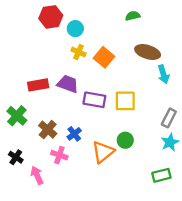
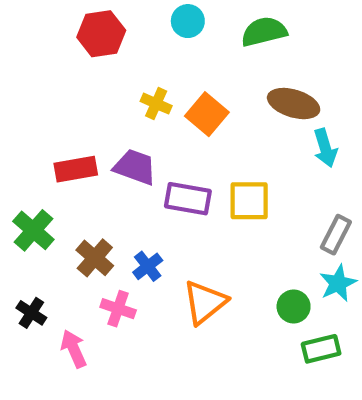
green semicircle: (133, 16) -> (264, 32), size x1.5
cyan circle: (75, 29) -> (188, 21), moved
green circle: (125, 140) -> (294, 307), moved

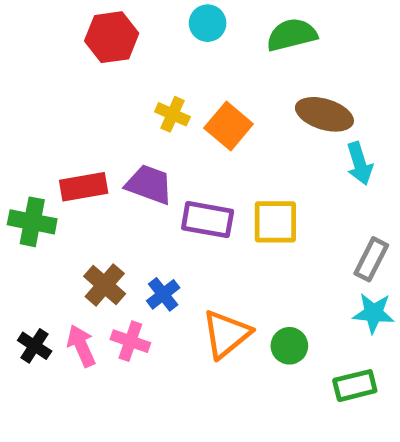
green cross: (33, 230) -> (32, 222), moved, turned -30
cyan star: (338, 283) -> (374, 313), turned 30
green circle: (294, 307) -> (289, 346), moved
pink arrow: (74, 349) -> (81, 346), moved

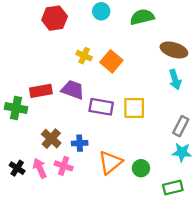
brown ellipse: (324, 114) -> (174, 50), moved
blue cross: (163, 294) -> (80, 143), turned 35

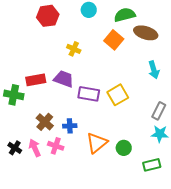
brown ellipse: (174, 50) -> (146, 33), moved
orange square: (111, 61) -> (114, 40), moved
yellow square: (134, 108) -> (118, 95), turned -30

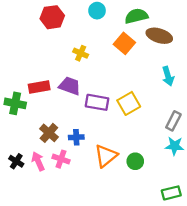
green rectangle: (152, 165) -> (171, 193), moved

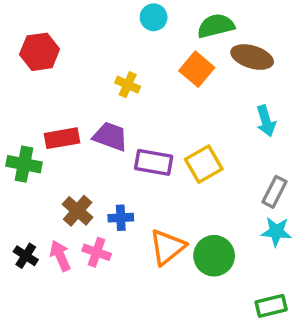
red hexagon: (52, 17) -> (40, 52), moved
green circle: (135, 161) -> (214, 256), size x1.5

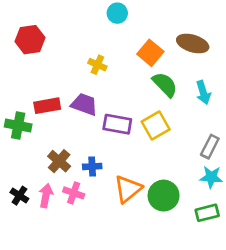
green semicircle: (216, 26) -> (165, 84), moved, turned 60
pink arrow: (60, 256) -> (46, 196), turned 35
green rectangle: (271, 306) -> (207, 213), moved

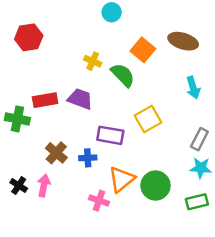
green semicircle: (165, 84) -> (123, 75), moved
purple rectangle: (117, 124) -> (110, 135), moved
pink cross: (74, 193) -> (99, 201), moved

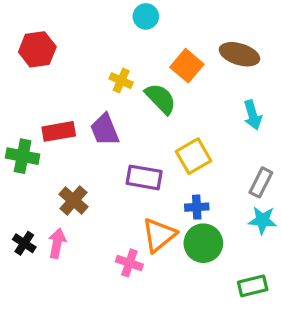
purple trapezoid: (80, 99) -> (105, 130), turned -132
blue cross: (88, 158) -> (197, 207), moved
green rectangle: (197, 202) -> (253, 286), moved

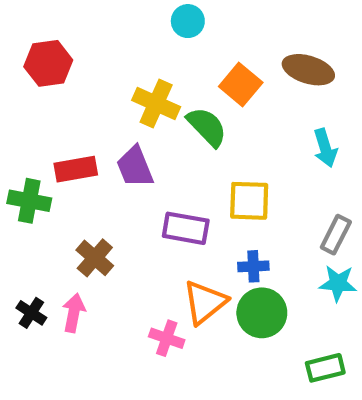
yellow cross: (121, 81) -> (156, 104), size x1.5
yellow square: (193, 156) -> (249, 201), turned 32

